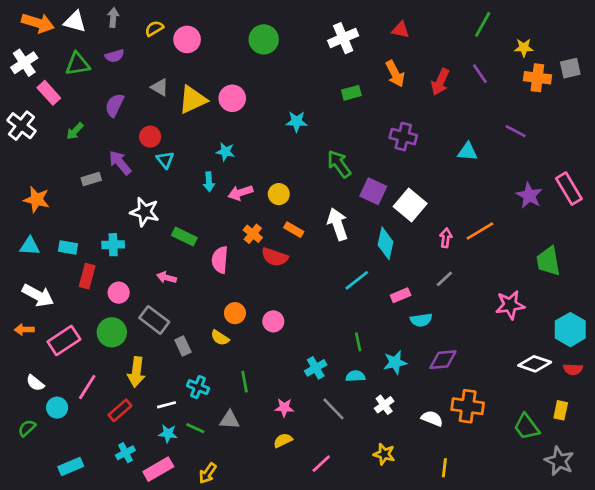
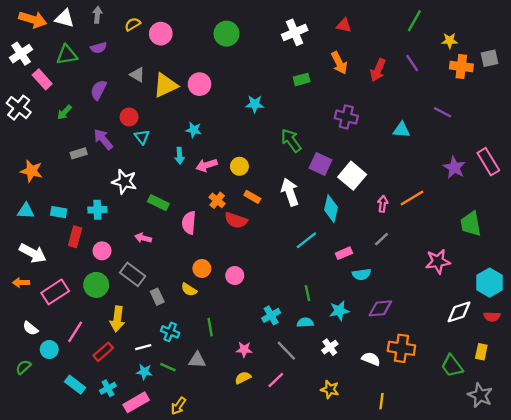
white diamond: (535, 364) -> (459, 312), turned -36
pink line: (321, 464) -> (276, 380), moved
cyan rectangle: (71, 466) -> (75, 385), moved, turned 60

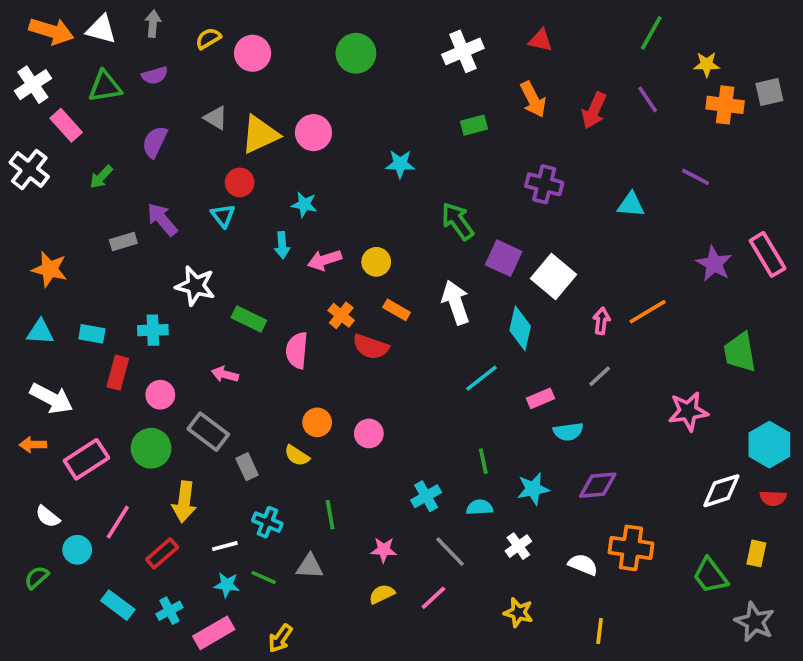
red circle: (129, 117) -> (240, 182), moved

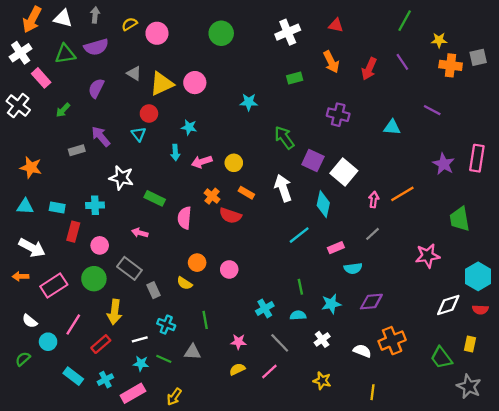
orange arrow: (51, 31) -> (32, 19), turned 100
purple semicircle: (155, 75) -> (96, 47), size x1.5
pink rectangle: (768, 254) -> (477, 158), turned 40
orange cross: (631, 548) -> (392, 341), turned -30

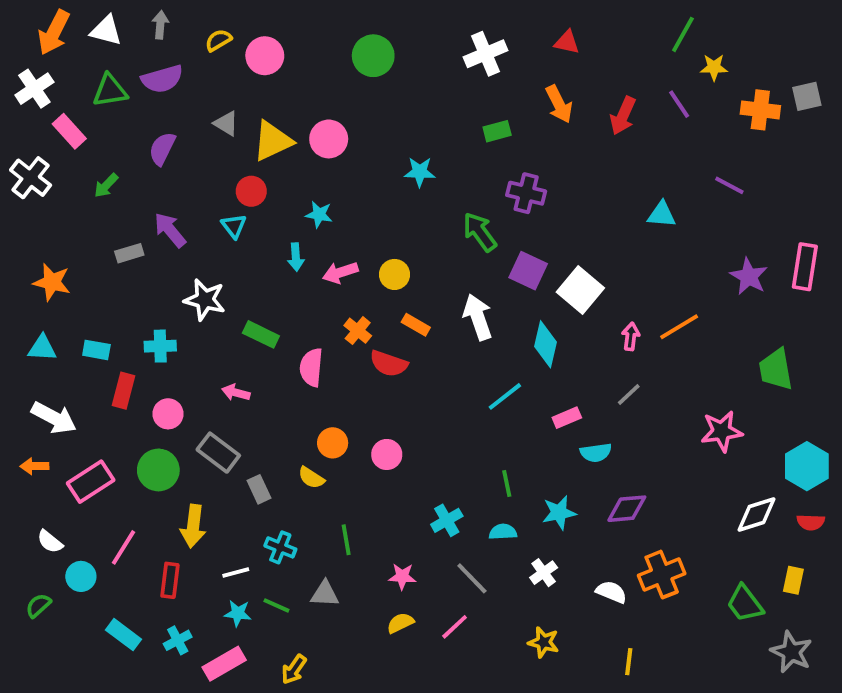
yellow star: (439, 40) -> (714, 67), moved
purple cross: (338, 115) -> (526, 193), moved
red rectangle: (101, 344) -> (170, 580), turned -42

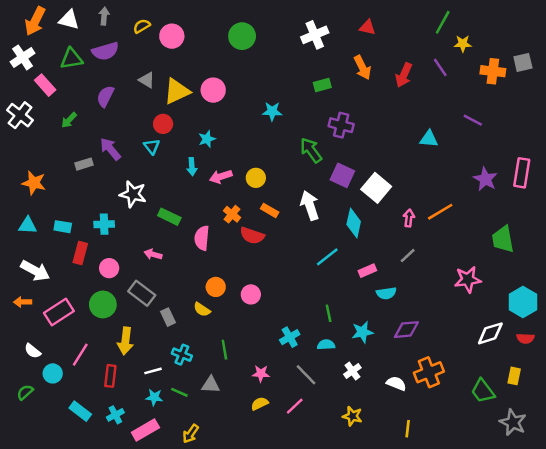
cyan star: (319, 214) -> (207, 139), turned -30

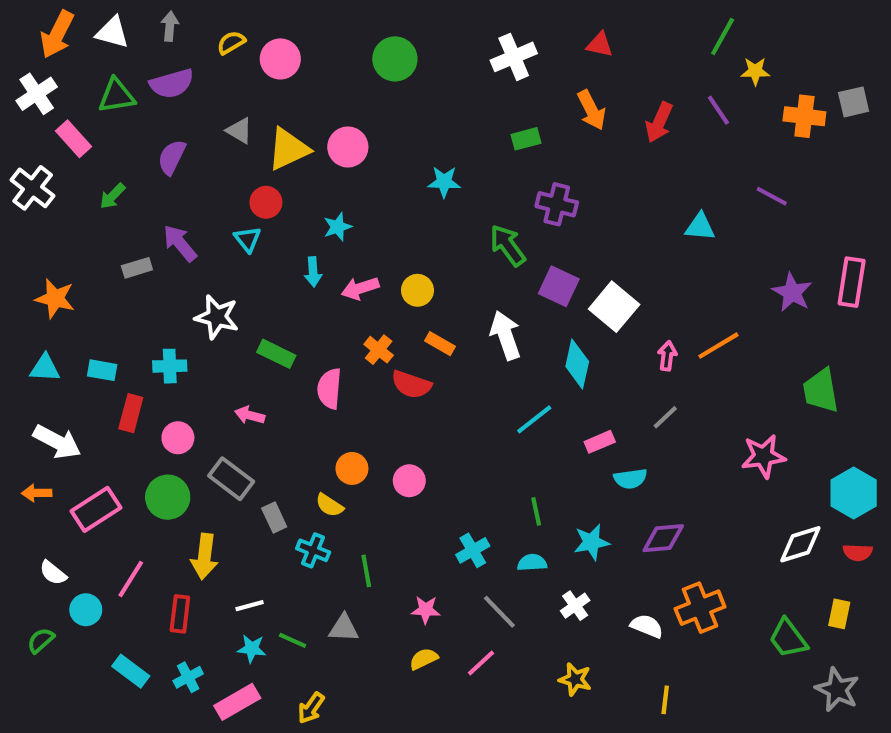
cyan cross: (182, 355) -> (313, 550), moved

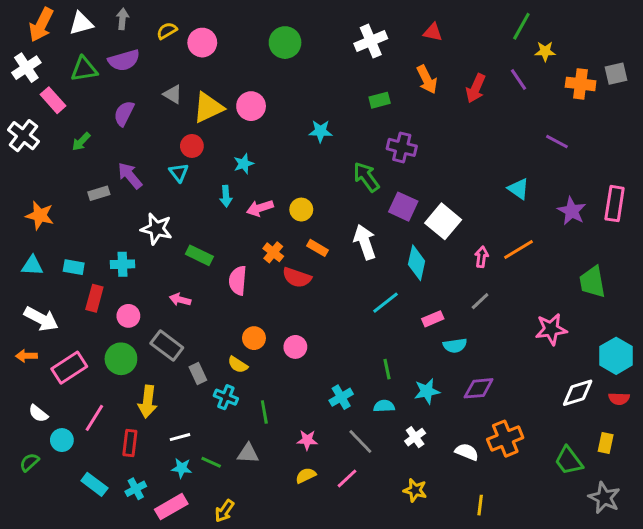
white triangle: (112, 32) -> (81, 23), turned -30
cyan triangle: (700, 227) -> (518, 189), moved, turned 30

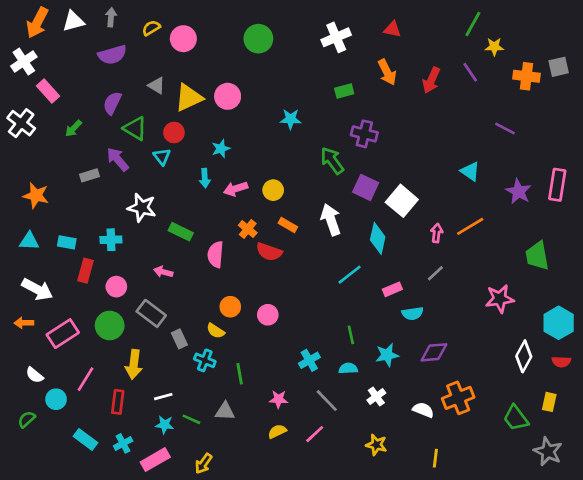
green triangle: (84, 69) -> (135, 128), moved, turned 40
white diamond: (578, 393) -> (524, 356), turned -44

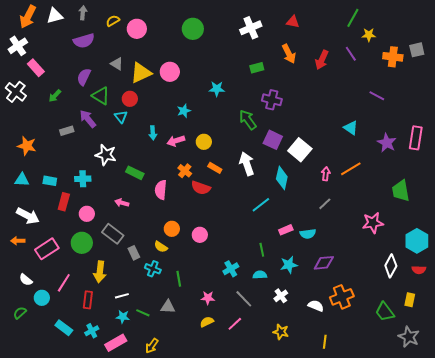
cyan star: (221, 149) -> (184, 111), moved
pink rectangle: (392, 289) -> (286, 230), moved

